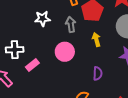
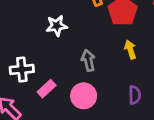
gray arrow: (71, 24) -> (88, 60), moved
pink circle: (65, 52) -> (84, 96), moved

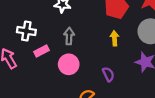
gray arrow: (88, 60) -> (69, 36), moved
purple semicircle: (135, 95) -> (108, 74), turned -40

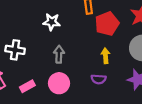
pink rectangle: (41, 51) -> (27, 86), moved
purple semicircle: (108, 74) -> (99, 79), moved, turned 120

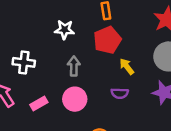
red pentagon: (107, 24) -> (107, 40), moved
yellow arrow: (105, 56) -> (127, 66), turned -32

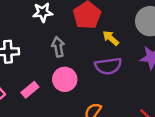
purple semicircle: (120, 93) -> (108, 66), size x1.5

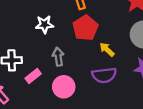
pink rectangle: (30, 90) -> (33, 76), moved

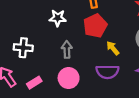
pink rectangle: (33, 76) -> (34, 83), moved

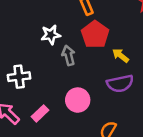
gray arrow: (67, 49) -> (68, 55), moved

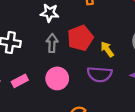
red pentagon: (95, 34) -> (80, 38), moved
gray arrow: (68, 55) -> (52, 43), moved

